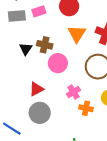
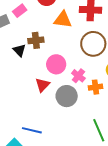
orange triangle: (77, 34) -> (63, 20), turned -36
pink circle: (58, 63) -> (56, 64), moved
gray circle: (40, 113) -> (67, 96), moved

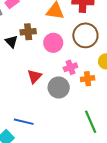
pink circle: (56, 64) -> (53, 43), moved
pink cross: (78, 76) -> (70, 67), turned 32

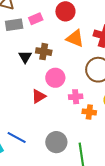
pink circle: (53, 43) -> (55, 78), moved
gray circle: (59, 87) -> (56, 142), moved

